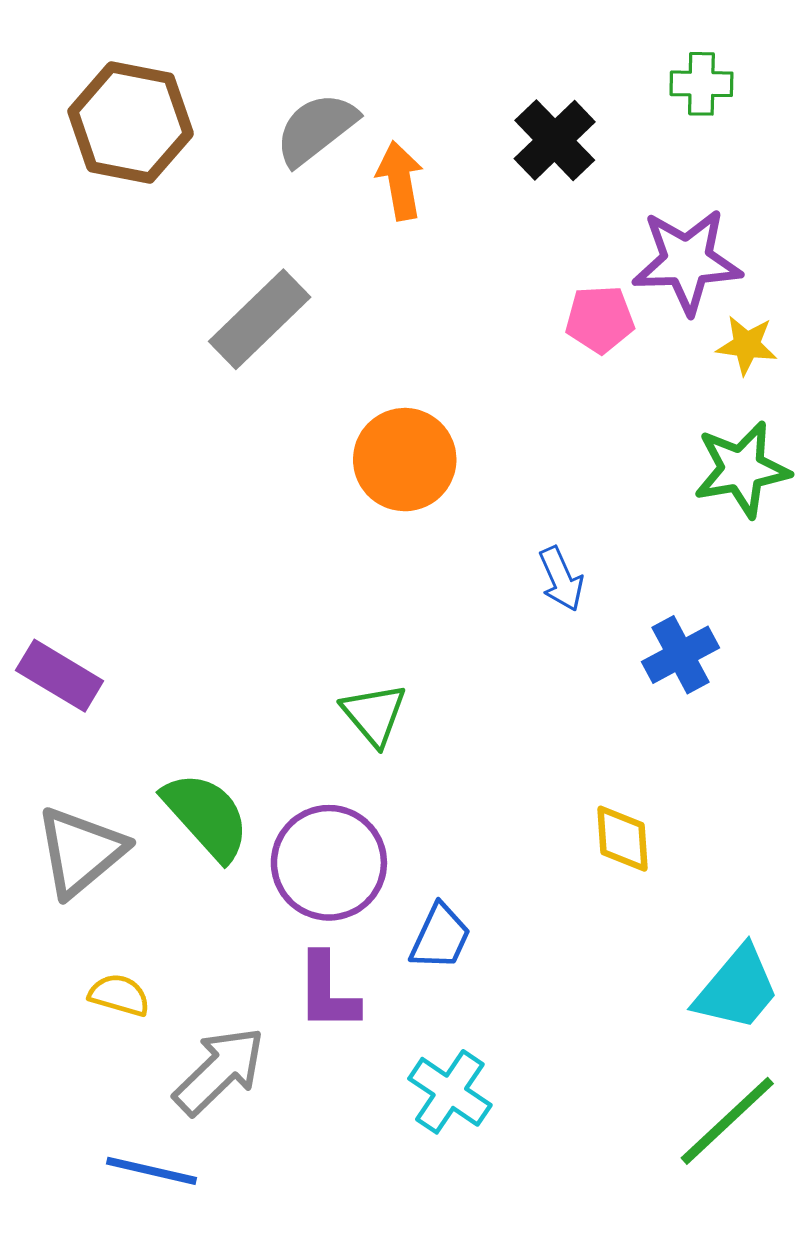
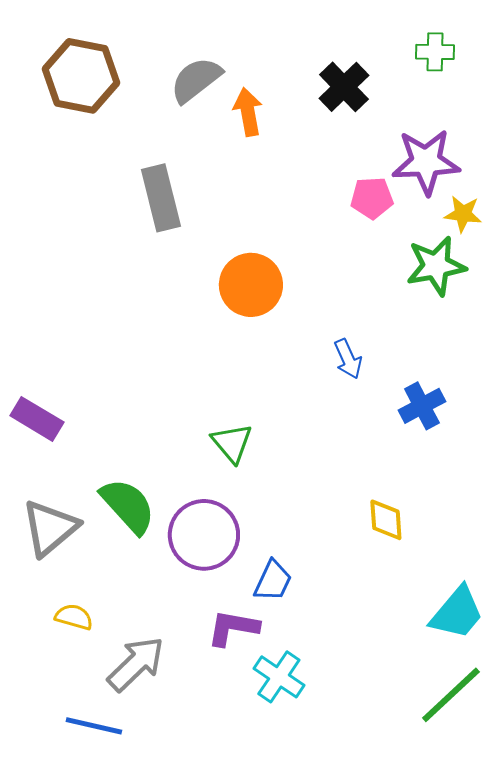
gray rectangle: (260, 319) -> (161, 198), turned -60
green star: (742, 469) -> (436, 266), moved
purple L-shape: (327, 992) -> (233, 628), moved, turned 100

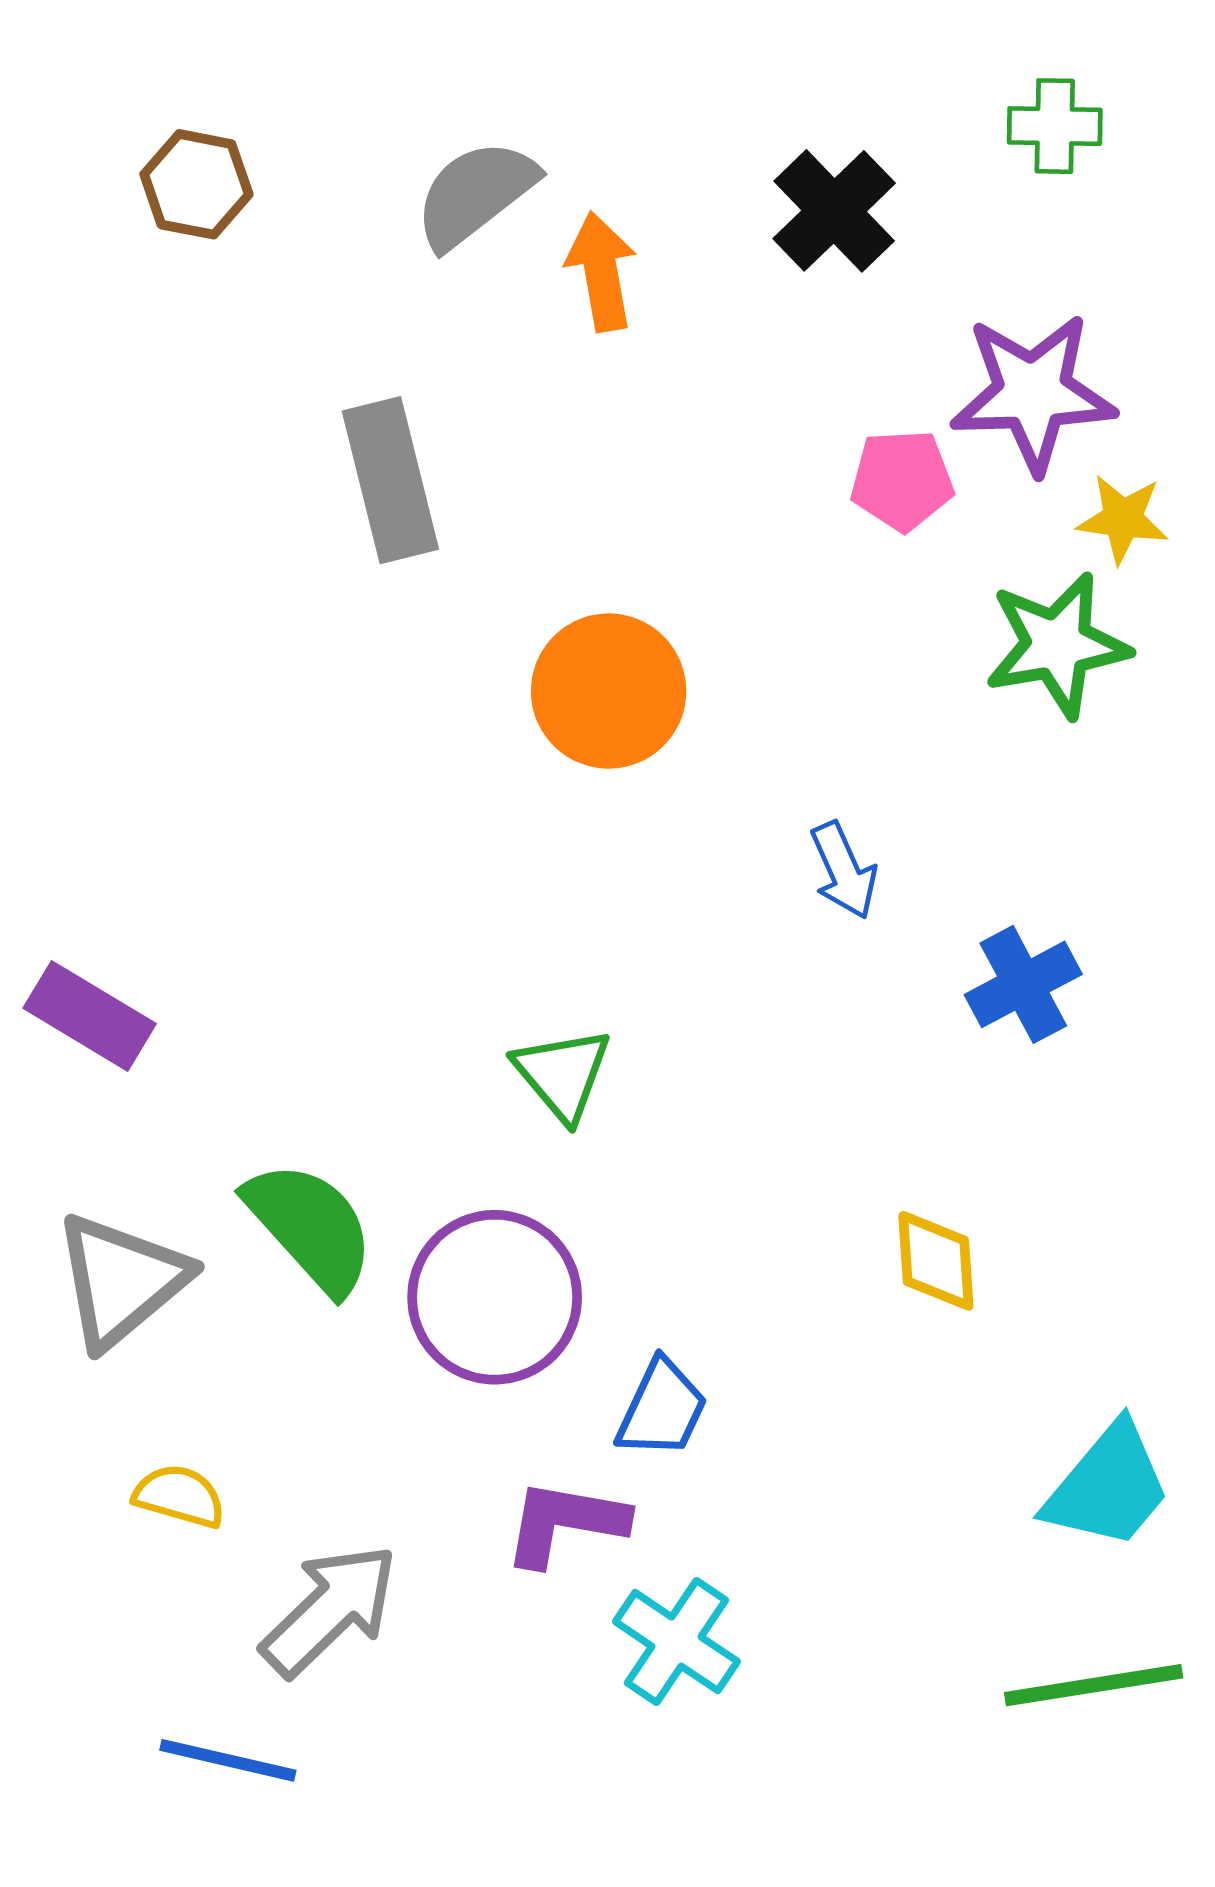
brown hexagon: (81, 76) -> (196, 184), size x0.6
green line: (451, 695) -> (1094, 1685), turned 34

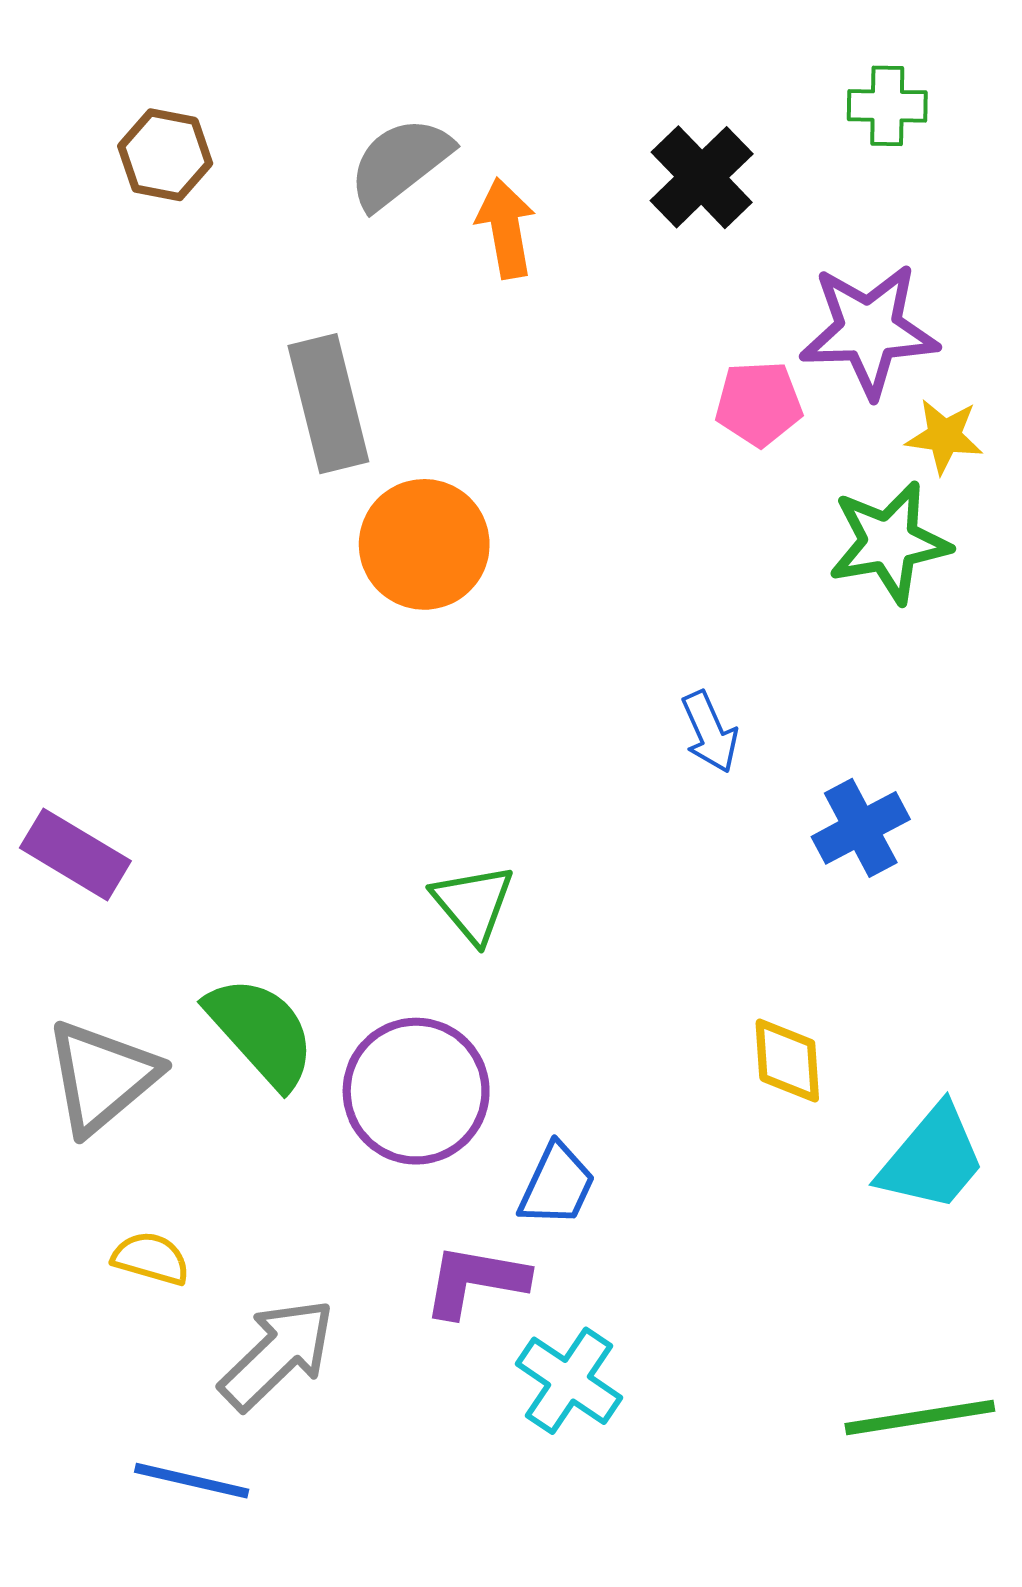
orange circle: (609, 691) -> (424, 544), moved
cyan trapezoid: (1108, 1486) -> (932, 1158), moved

